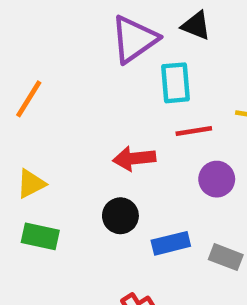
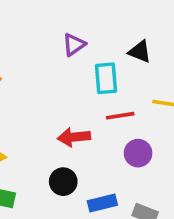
black triangle: (196, 26) -> (140, 52), moved
purple triangle: (134, 39) -> (74, 45), size x0.6

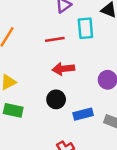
red line: (120, 116) -> (55, 39), moved

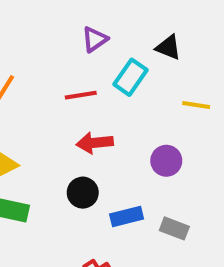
cyan rectangle: (85, 28) -> (130, 77), turned 40

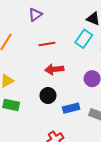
purple triangle: (95, 39) -> (35, 15), moved
cyan rectangle: (130, 77) -> (84, 39), moved

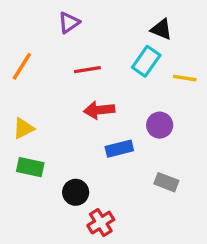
black circle: (48, 96) -> (76, 192), moved
blue rectangle: (71, 108) -> (119, 149), moved

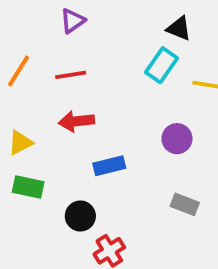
red line: (87, 70) -> (71, 75), moved
red arrow: (99, 110) -> (76, 121), moved
blue rectangle: (119, 149) -> (109, 166), moved

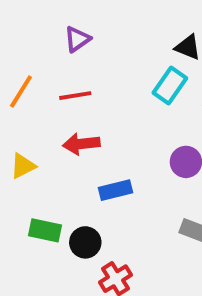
green rectangle: (28, 187) -> (45, 230), moved

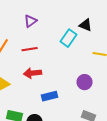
cyan rectangle: (170, 85) -> (69, 38), moved

